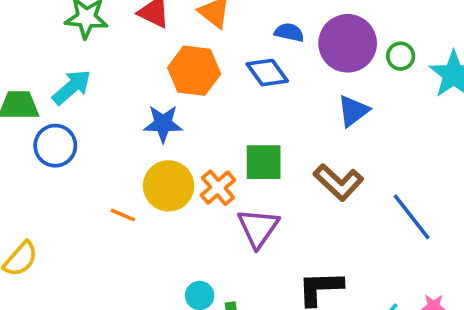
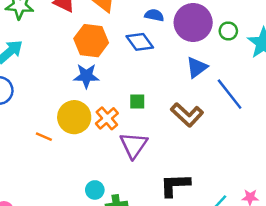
blue star: (163, 124) -> (86, 76), moved
green square: (264, 162) -> (137, 101), size x0.6
blue line: (412, 217) -> (230, 94), moved

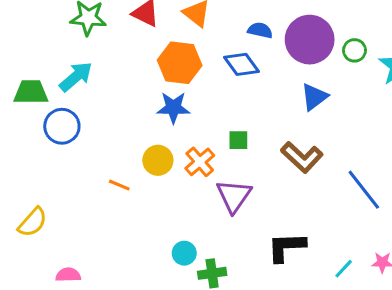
blue line: (230, 94) -> (364, 190), moved
yellow circle: (74, 117) -> (158, 160), size x0.7

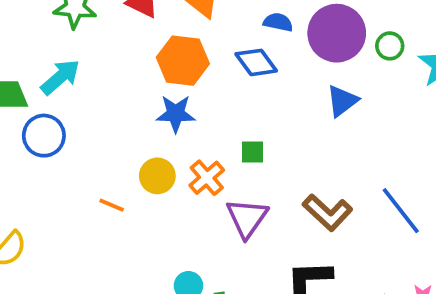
brown L-shape: (302, 157) -> (328, 212), moved

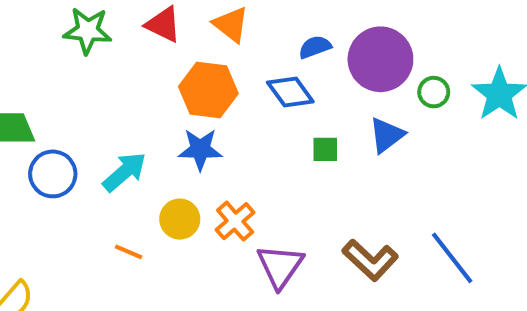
blue semicircle: (278, 22) -> (315, 47), turned -32
green circle: (390, 46) -> (434, 92), moved
cyan arrow: (60, 77) -> (124, 172), moved
green square: (252, 152) -> (325, 149), moved

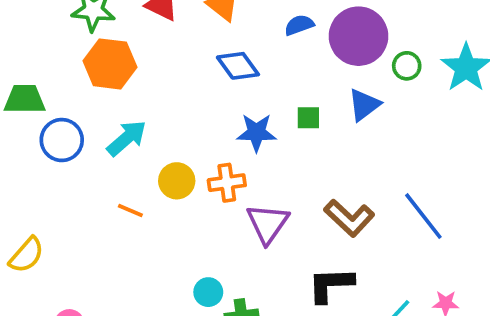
orange hexagon: (208, 90) -> (110, 64), moved
blue diamond: (290, 92) -> (238, 66), moved
blue star: (200, 149) -> (256, 133), moved
orange cross: (235, 221) -> (227, 183), turned 33

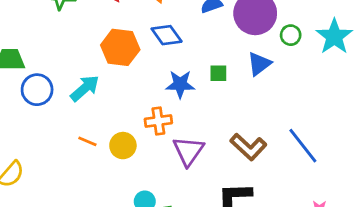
orange hexagon: (110, 64) -> (120, 47), moved
yellow circle: (177, 181) -> (123, 146), moved

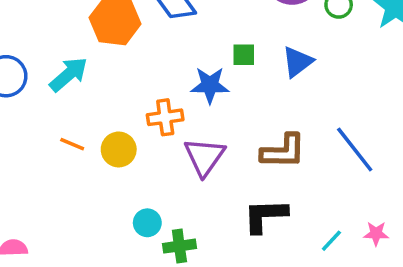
blue triangle: (259, 64) -> (297, 62), moved
blue star: (180, 84) -> (210, 85), moved
brown L-shape: (248, 147) -> (283, 151), turned -42

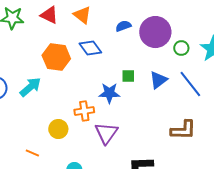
orange line: (72, 144) -> (32, 153), moved
blue line: (355, 149) -> (190, 84), moved
brown L-shape: (283, 151) -> (183, 130), moved

